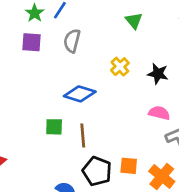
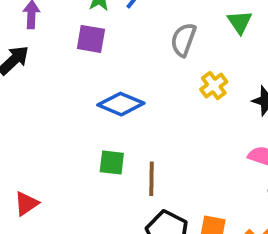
gray semicircle: (72, 41) -> (183, 40), moved
blue diamond: (80, 94) -> (121, 104), moved

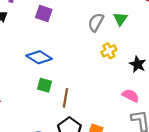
green triangle: (240, 22) -> (120, 19), moved
blue diamond: (121, 104) -> (39, 57), moved

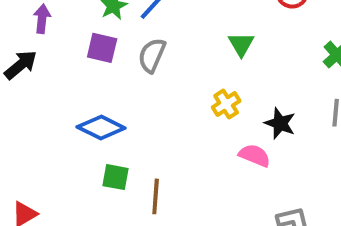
gray semicircle: (96, 22) -> (152, 55), moved
pink semicircle: (131, 96) -> (255, 155), moved

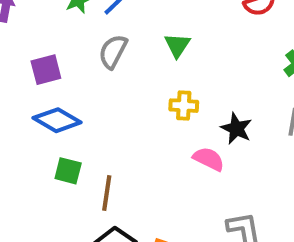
green triangle: (241, 44) -> (177, 45), moved
purple square: (102, 48) -> (46, 70), moved, turned -32
yellow cross: (226, 104) -> (184, 106), turned 32

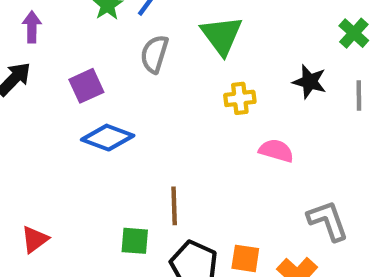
green triangle: (177, 45) -> (222, 35), size x1.5
black star: (236, 129) -> (310, 82), moved
green square: (68, 171) -> (135, 241), moved

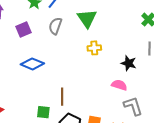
black star: (310, 82) -> (129, 63), moved
purple square: (86, 86) -> (24, 30), moved
pink semicircle: (276, 151) -> (119, 85), moved

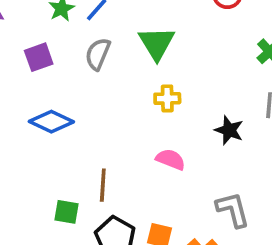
pink semicircle: (119, 85) -> (171, 159), moved

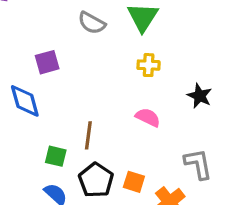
gray semicircle: (98, 54) -> (92, 23), turned -88
purple square: (39, 57) -> (47, 62), moved
blue diamond: (51, 122) -> (25, 101), moved, turned 45

